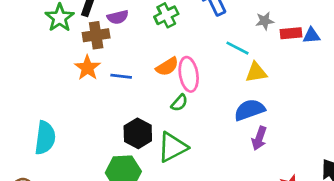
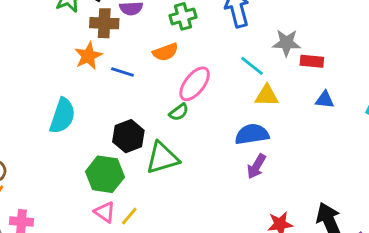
gray star: (265, 21) -> (286, 43), size x1.4
blue triangle: (312, 36) -> (325, 100), moved
orange semicircle: (167, 67) -> (165, 52), moved
pink ellipse: (189, 74) -> (195, 84), turned 36
cyan semicircle: (45, 138) -> (62, 116), moved

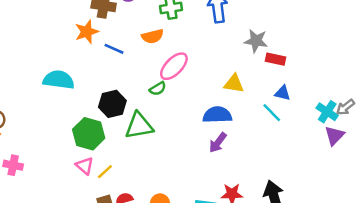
cyan line: (252, 66) -> (272, 113), moved
cyan semicircle: (62, 116) -> (59, 80), turned -108

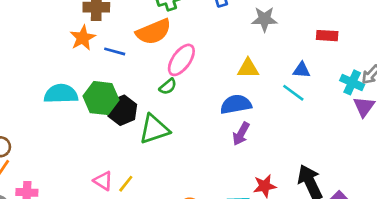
orange semicircle: (152, 36) -> (154, 32), size x1.5
red rectangle: (276, 59) -> (327, 36), moved
green hexagon: (89, 134) -> (101, 98), moved

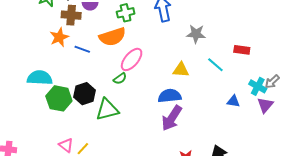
blue triangle: (301, 70) -> (233, 101), moved
cyan line: (293, 93) -> (215, 65), moved
green hexagon: (101, 98) -> (59, 98), moved
purple arrow: (241, 134) -> (172, 118), size x1.5

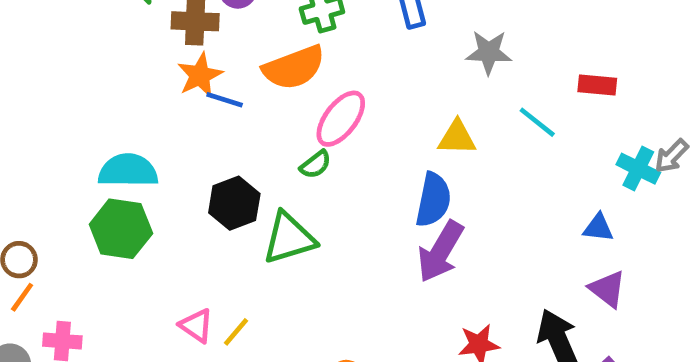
orange star: (59, 37) -> (200, 75), moved
blue semicircle: (170, 96) -> (433, 200), turned 110
green hexagon: (59, 98) -> (121, 229), moved
blue triangle: (233, 101) -> (598, 228), moved
purple triangle: (265, 105) -> (607, 289), moved, turned -30

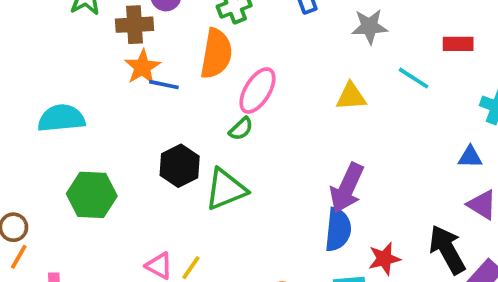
orange semicircle: (294, 68) -> (216, 54), turned -54
cyan semicircle: (128, 171) -> (61, 118), moved
blue semicircle: (433, 200) -> (338, 230), moved

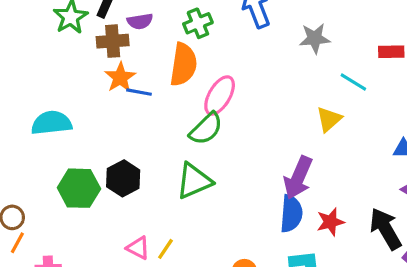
yellow triangle: (351, 96) -> (329, 119), moved, turned -36
green semicircle: (241, 129) -> (206, 129), size x1.6
black hexagon: (180, 166) -> (123, 178), moved
red star: (384, 259) -> (330, 222), moved

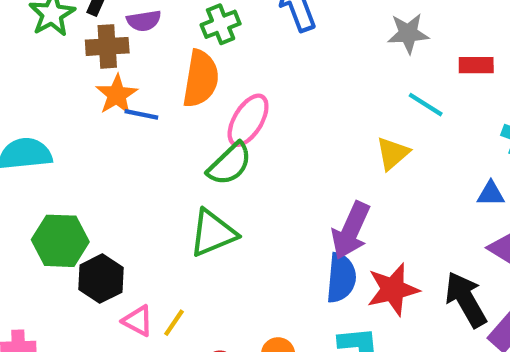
gray star: (315, 38) -> (408, 33), moved
black hexagon: (123, 178) -> (101, 279), moved
red star: (330, 222) -> (393, 289), size x1.4

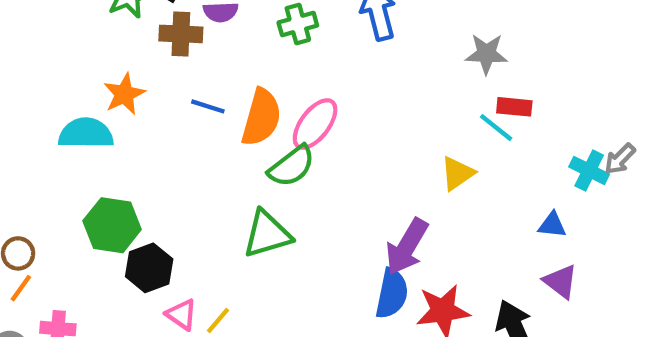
red rectangle: (476, 65) -> (514, 107), moved
orange semicircle: (201, 79) -> (261, 117), moved
orange star: (117, 95) -> (124, 94), moved

